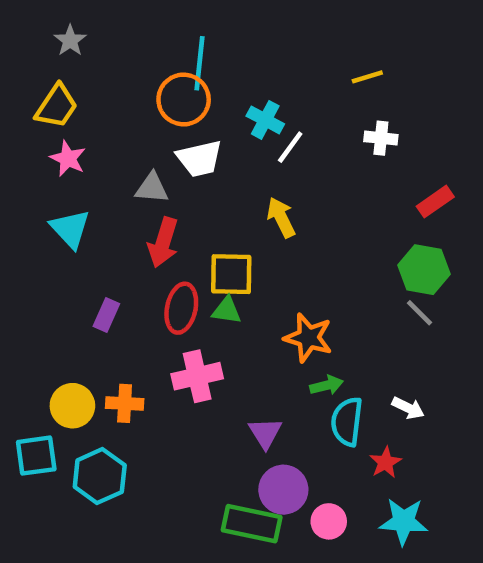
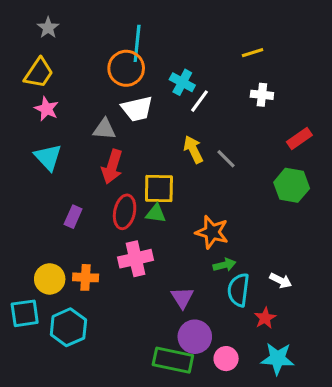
gray line: (419, 313) -> (226, 159), moved

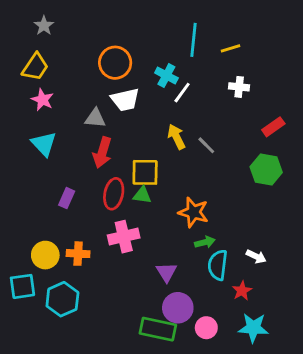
cyan line: (137, 43) -> (193, 40), moved

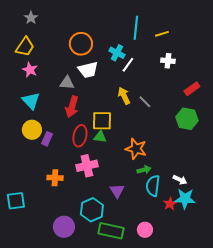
yellow circle: (45, 255) -> (32, 130), moved
cyan hexagon: (62, 299) -> (92, 210), moved
purple circle: (178, 308) -> (64, 227), moved
cyan star: (253, 328) -> (185, 199), moved

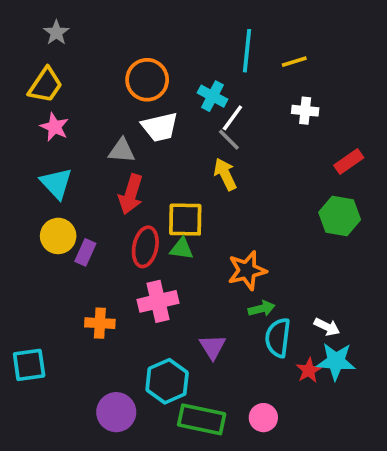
gray line: (145, 102) -> (229, 140), moved
orange star: (136, 149) -> (247, 270), turned -30

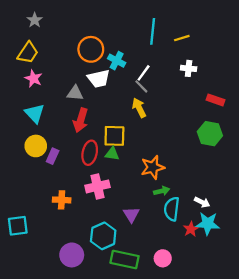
cyan cross: (212, 96) -> (117, 61), moved
red rectangle: (349, 161) -> (216, 100), turned 54

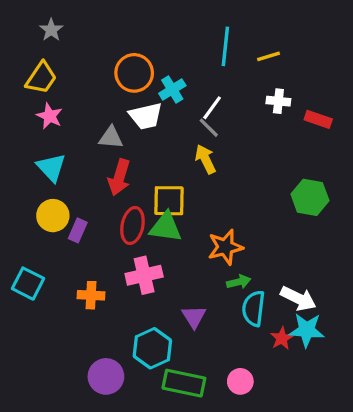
cyan cross: (117, 61) -> (172, 89), turned 30
red rectangle: (216, 100) -> (318, 119), moved
green triangle: (112, 154) -> (166, 227), size x1.5
white arrow: (202, 202) -> (298, 298), size x1.5
cyan square: (18, 226) -> (28, 284), moved, turned 35

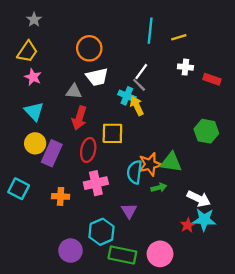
cyan cross: (172, 89) -> (127, 96), moved, turned -35
green triangle: (166, 227) -> (171, 162), moved
purple rectangle: (78, 230) -> (52, 153), size x1.6
cyan semicircle: (254, 308) -> (135, 172), moved
pink circle: (240, 381) -> (160, 254), size x1.5

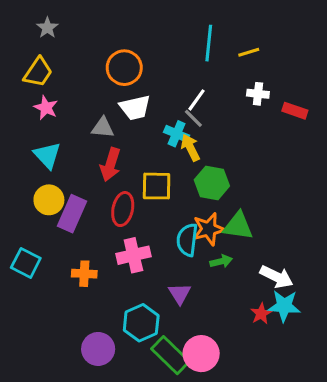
green hexagon: (206, 131) -> (212, 183), moved
pink circle: (160, 254) -> (201, 354), moved
green rectangle: (122, 255) -> (170, 355), turned 32

